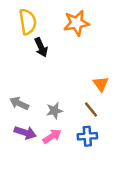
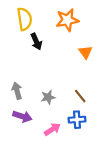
orange triangle: (101, 84) -> (86, 52), moved
gray arrow: (19, 103) -> (17, 91), turned 49
pink arrow: (52, 136) -> (52, 129), moved

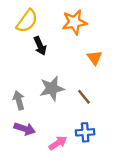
yellow semicircle: (25, 19) -> (27, 21), turned 45
brown line: (80, 96) -> (84, 97), moved
gray star: (48, 97) -> (52, 88), moved, size x1.5

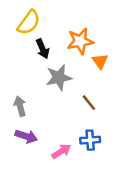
orange star: (74, 22) -> (80, 41), moved
gray star: (52, 88) -> (59, 78), moved

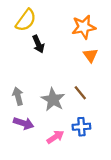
orange star: (80, 41) -> (84, 27), moved
gray star: (59, 78) -> (53, 100), moved, turned -30

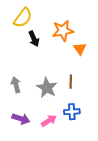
orange star: (84, 27) -> (63, 31), moved
brown line: (80, 93) -> (71, 82), turned 40
purple arrow: (24, 123) -> (21, 119), moved

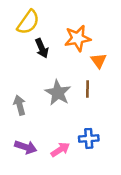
brown line: (71, 82) -> (88, 89), moved
gray star: (47, 88) -> (58, 93), moved

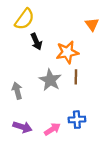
orange star: (78, 38) -> (67, 52), moved
orange triangle: (99, 61) -> (92, 24), moved

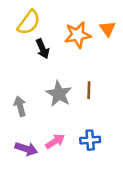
orange star: (67, 52) -> (78, 35), moved
pink arrow: (52, 129) -> (55, 141), moved

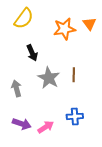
black arrow: (43, 49) -> (32, 53), moved
pink arrow: (55, 141) -> (46, 127), moved

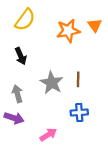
black arrow: (32, 53) -> (21, 56), moved
blue cross: (75, 116) -> (79, 113), moved
purple arrow: (22, 124) -> (14, 118), moved

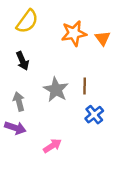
orange triangle: (95, 25) -> (103, 38), moved
blue cross: (79, 113) -> (94, 115), moved, turned -35

